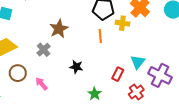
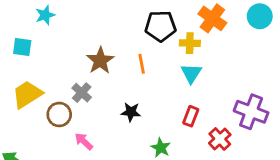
orange line: (100, 36) -> (142, 64), moved
cyan triangle: (138, 62) -> (191, 73), moved
brown circle: (18, 73) -> (59, 114), moved

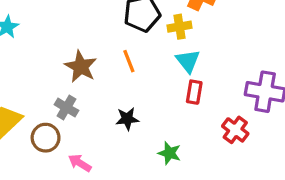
red rectangle: (191, 116) -> (194, 92), moved

